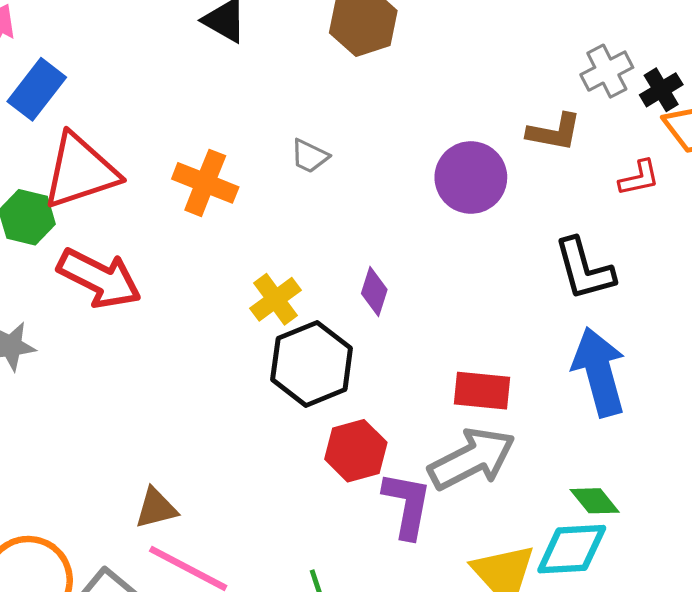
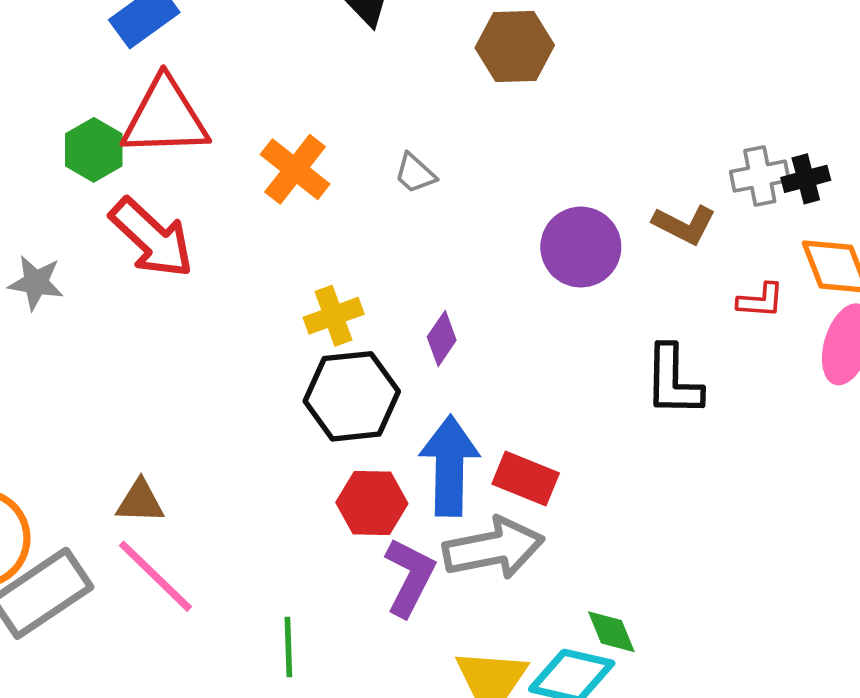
black cross: (661, 90) -> (806, 179), moved
blue arrow: (599, 372) -> (449, 466), moved

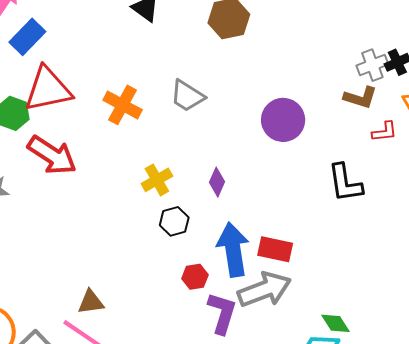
gray trapezoid: (415, 173) -> (187, 96), size x1.5
brown L-shape: (684, 225) -> (360, 97), moved
black hexagon: (352, 396) -> (174, 221), size x0.6
brown triangle: (140, 502) -> (91, 302), moved
red hexagon: (372, 503) -> (195, 277), size x0.7

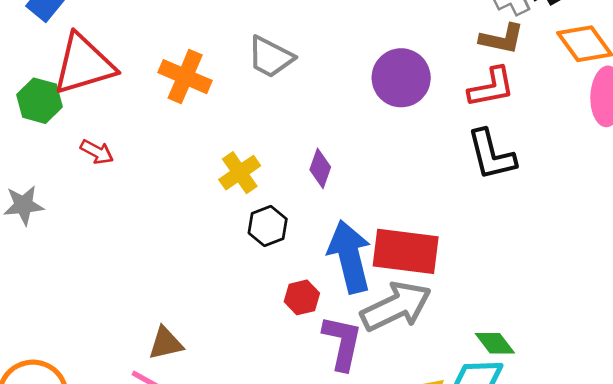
red L-shape: (384, 132) -> (491, 87), moved, size x1.4
red arrow: (52, 155) -> (97, 152), size x0.5
red rectangle: (275, 249) -> (406, 251), size x1.4

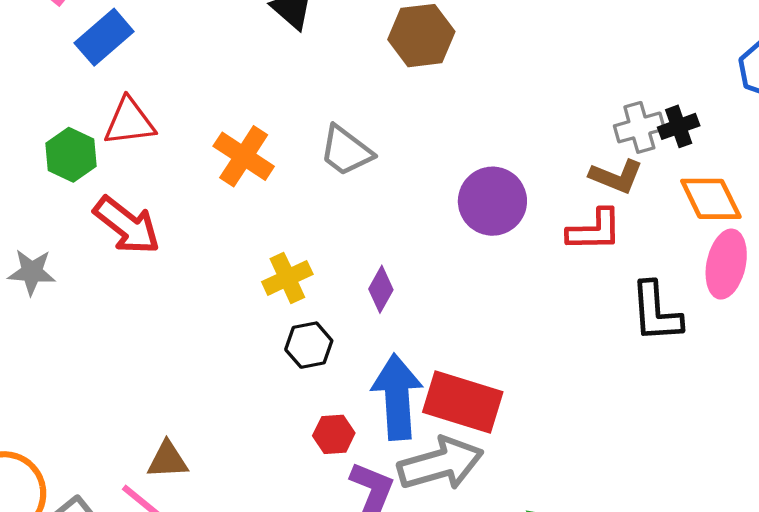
red triangle: (84, 64) -> (129, 122), size x0.7
red arrow: (97, 152) -> (127, 225), size x1.8
black L-shape: (491, 155) -> (656, 312), moved

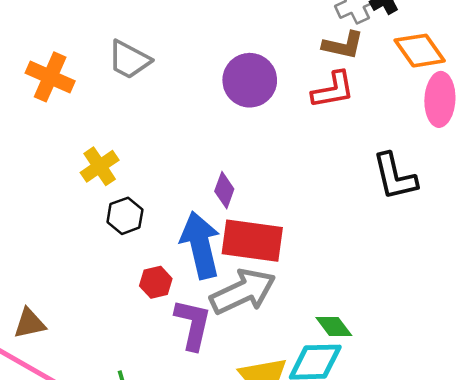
purple diamond: (381, 289) -> (224, 190), moved
black L-shape: (656, 312) -> (395, 177), moved

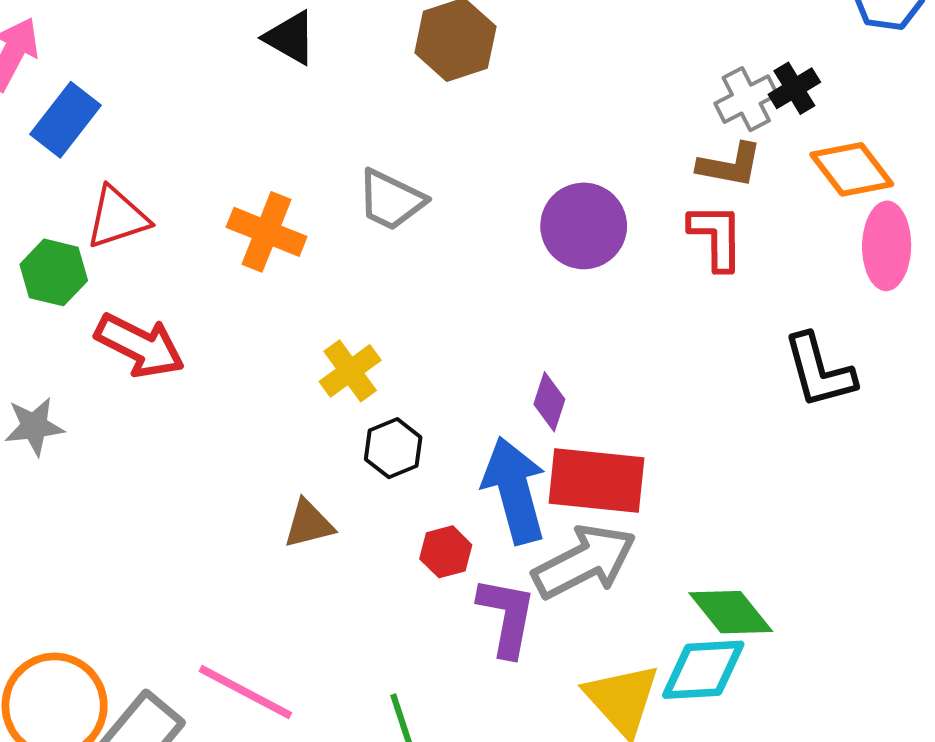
red L-shape: (333, 90) -> (716, 237), turned -78
brown triangle: (30, 323) -> (309, 524), moved
green diamond: (334, 326) -> (731, 612), size x1.4

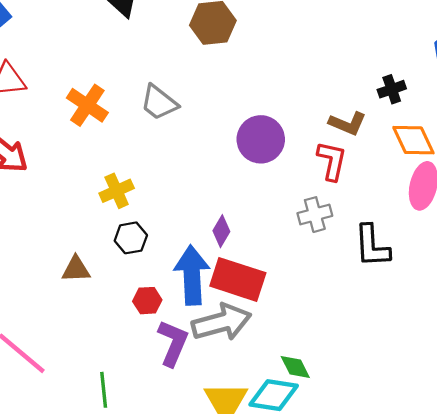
gray cross: (746, 99) -> (315, 215), moved
green diamond: (731, 612) -> (295, 367), size x0.7

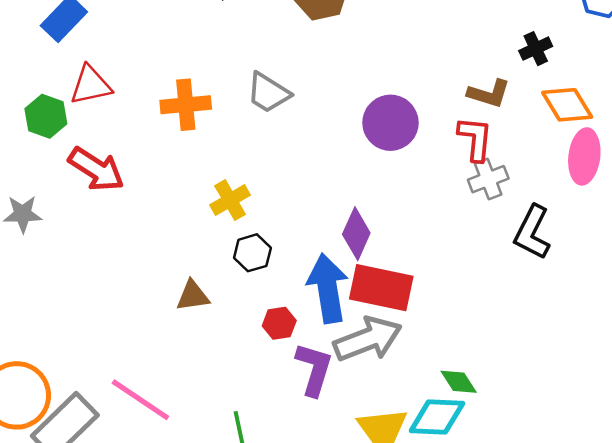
orange cross: (87, 105) -> (186, 105), turned -33
gray cross: (315, 215) -> (488, 179), moved
purple diamond: (221, 231) -> (356, 234), size x1.4
black L-shape: (372, 246) -> (532, 232), turned 36

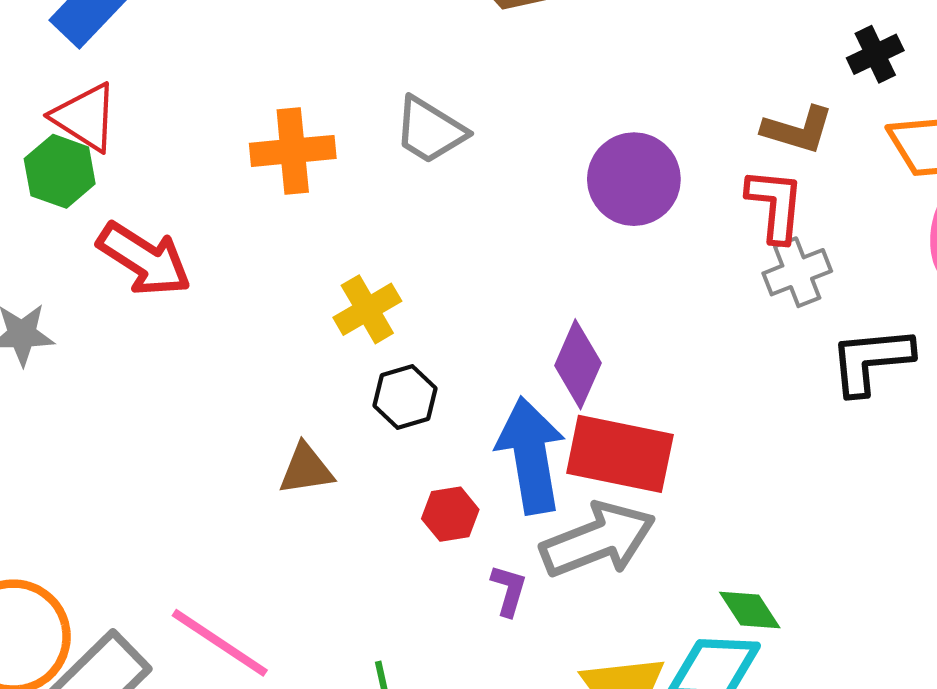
red triangle: (91, 85) -> (85, 117), moved, turned 45
black L-shape: (532, 232) -> (871, 360), turned 58
purple L-shape: (314, 369) -> (509, 590), size x0.6

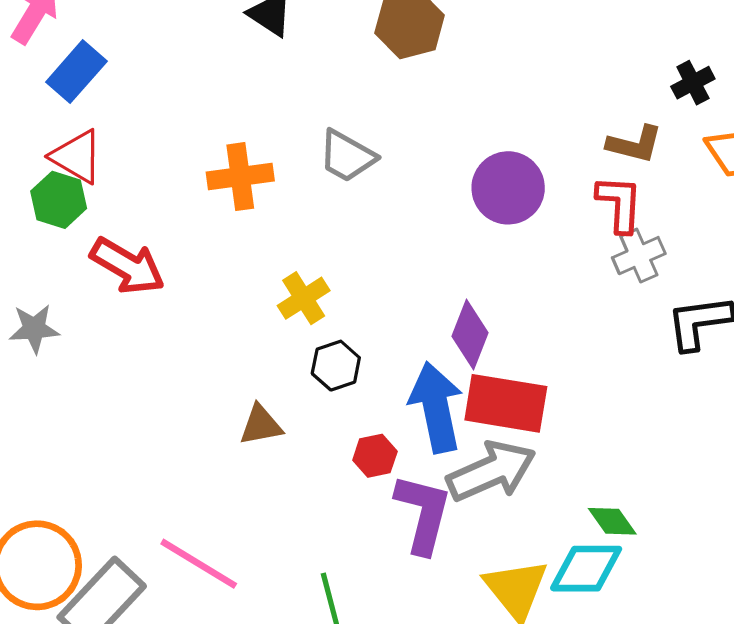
purple L-shape: (509, 590) -> (423, 514), size x2.0

